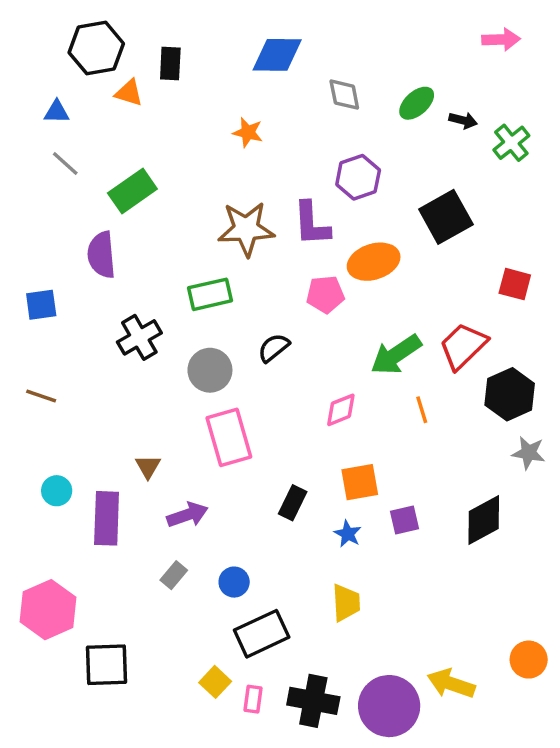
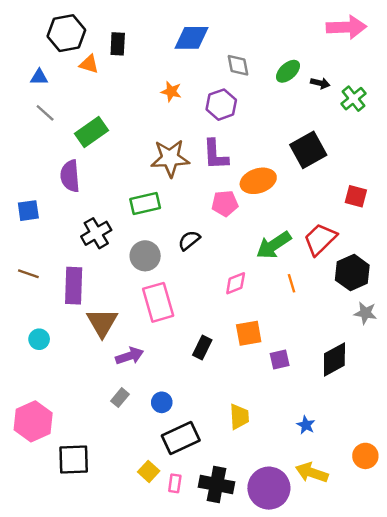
pink arrow: (501, 39) -> (346, 27), size x1.5
purple hexagon: (358, 177) -> (221, 105), moved
brown triangle: (148, 467) -> (102, 323), size x1.8
purple rectangle: (107, 518) -> (74, 286), moved
blue star: (348, 534) -> (306, 425), moved

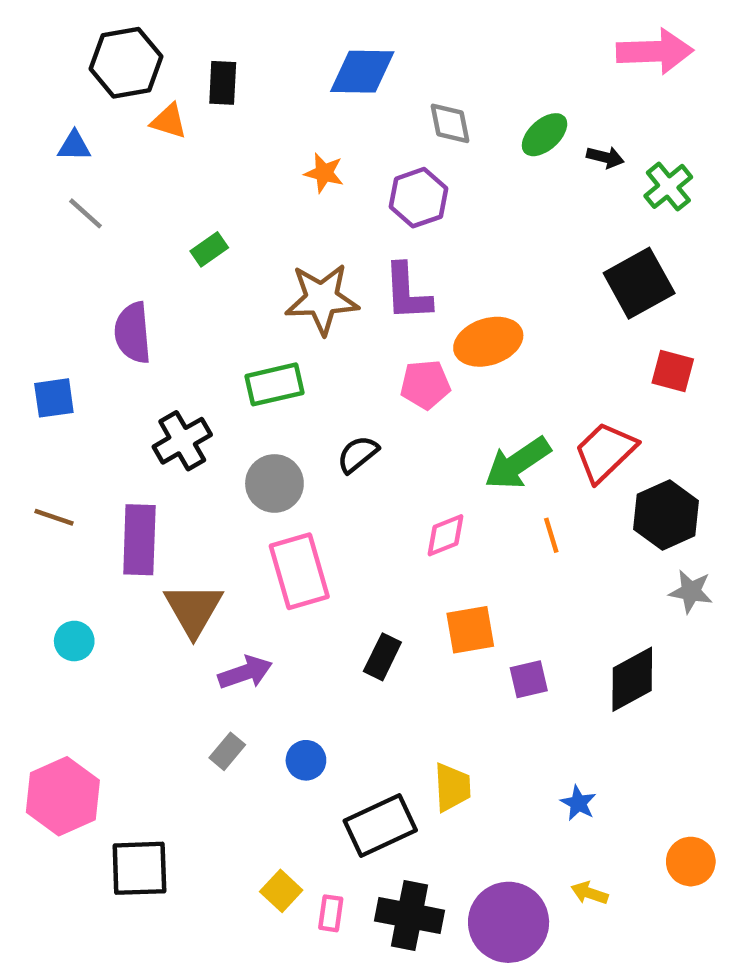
green rectangle: (91, 132) -> (209, 249), moved, size x0.6
black square: (308, 150) -> (639, 283), moved
black rectangle: (181, 438) -> (380, 826), moved
yellow arrow: (312, 473) -> (590, 893), size x0.6

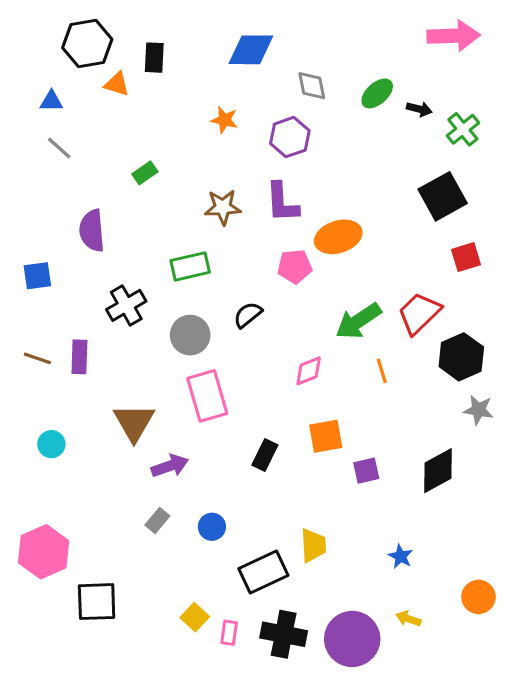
brown star: (322, 299) -> (223, 207), size x0.7
red square: (673, 371) -> (466, 257), turned -32
purple rectangle: (139, 540) -> (79, 357), moved, size x0.7

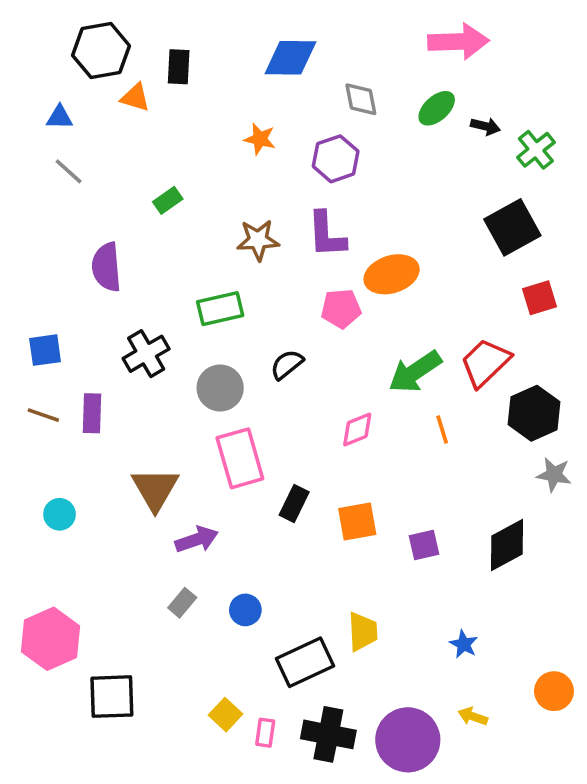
pink arrow: (454, 36) -> (458, 42), moved
blue square: (37, 276) -> (45, 350), moved
orange square: (326, 436) -> (357, 522), moved
black rectangle: (265, 455) -> (294, 503), moved

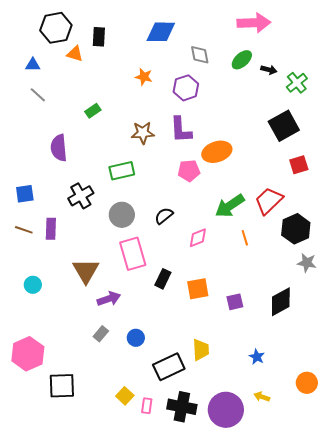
black semicircle: (287, 365) -> (164, 216), moved

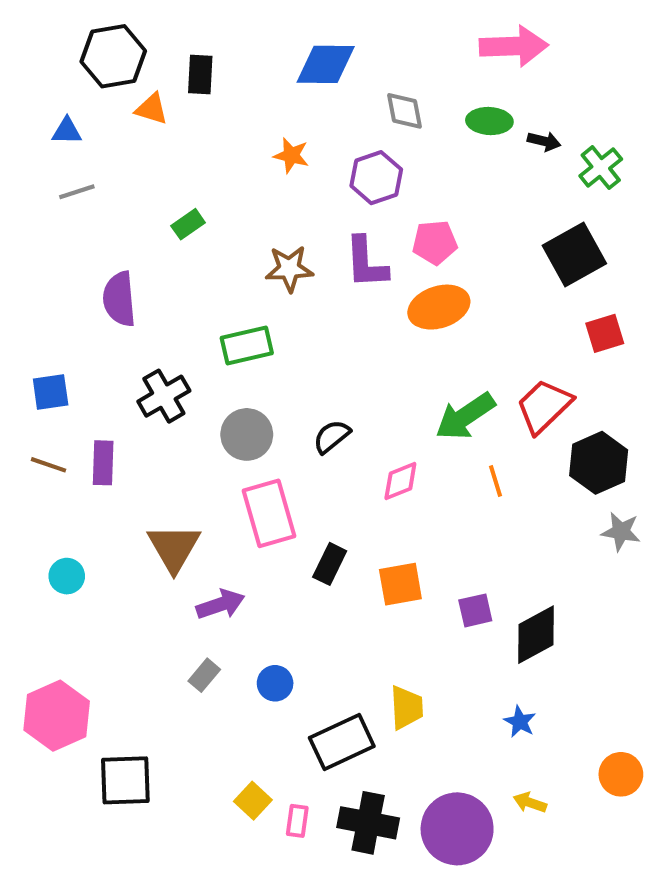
green ellipse: (242, 60) -> (489, 121), turned 45
gray line: (38, 95) -> (77, 192), turned -60
pink pentagon: (189, 171) -> (435, 242), moved
black diamond: (281, 302) -> (536, 635), moved

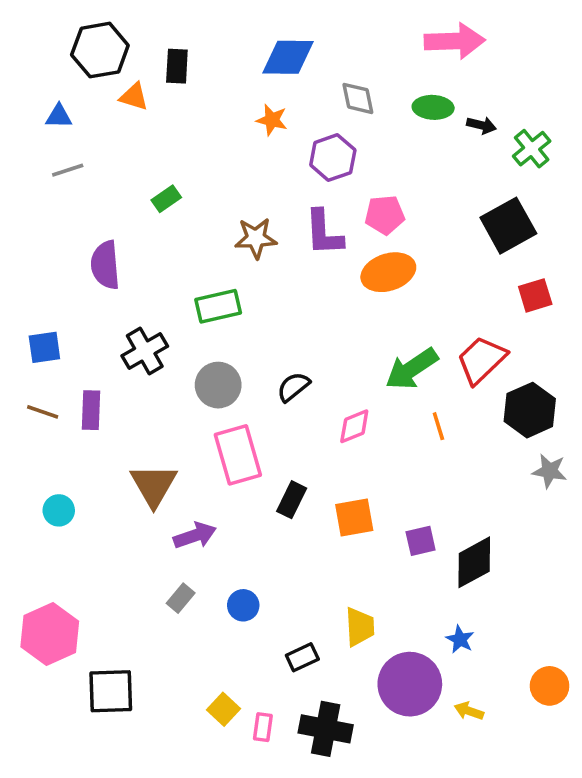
orange star: (291, 155) -> (272, 120), moved
black rectangle: (342, 742) -> (302, 657), size x0.6
purple circle: (457, 829) -> (410, 684), moved

